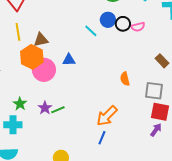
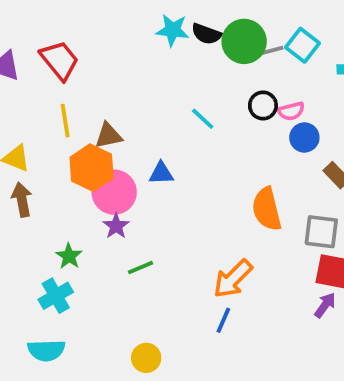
blue circle: (108, 20) -> (304, 137), moved
orange semicircle: (125, 79) -> (267, 209), size x1.6
purple star: (45, 108) -> (116, 226), moved
cyan cross: (13, 125) -> (56, 296), turned -30

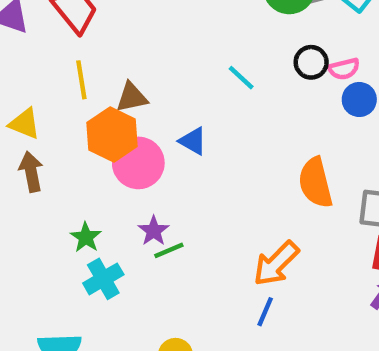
blue triangle: (161, 173) -> (193, 141), turned 32
purple star: (116, 226) -> (154, 231), moved
cyan cross: (56, 296) -> (103, 279), moved

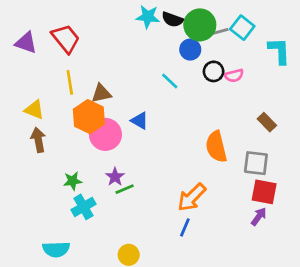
blue circle: (359, 99) -> (190, 50), moved
green star: (86, 237) -> (73, 181), turned 30

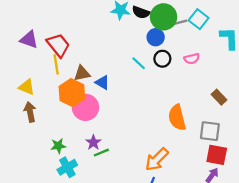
red trapezoid: (66, 39) -> (58, 45), moved
purple triangle: (26, 43) -> (29, 39), moved
black circle: (214, 71) -> (162, 59), moved
blue triangle: (140, 121) -> (102, 82), moved

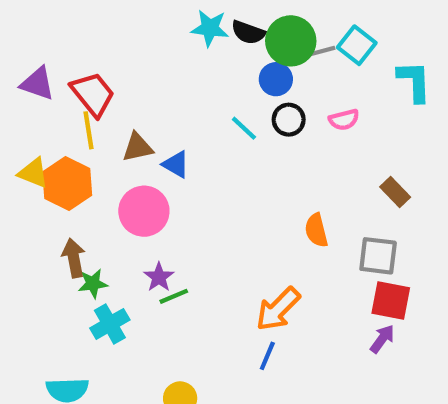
orange hexagon: (72, 93) -> (67, 183), moved
brown arrow: (30, 112) -> (74, 258), moved
orange semicircle: (177, 118) -> (316, 230), size x0.7

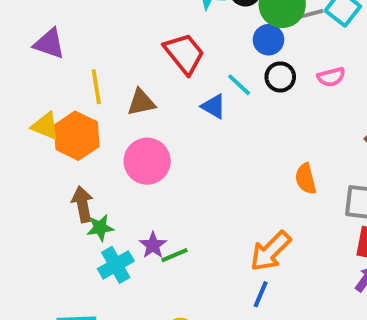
red trapezoid: (93, 94) -> (184, 53), moved
blue triangle: (176, 164) -> (214, 106), moved
purple star: (159, 277) -> (153, 245), moved
green line: (174, 296) -> (175, 255), moved

